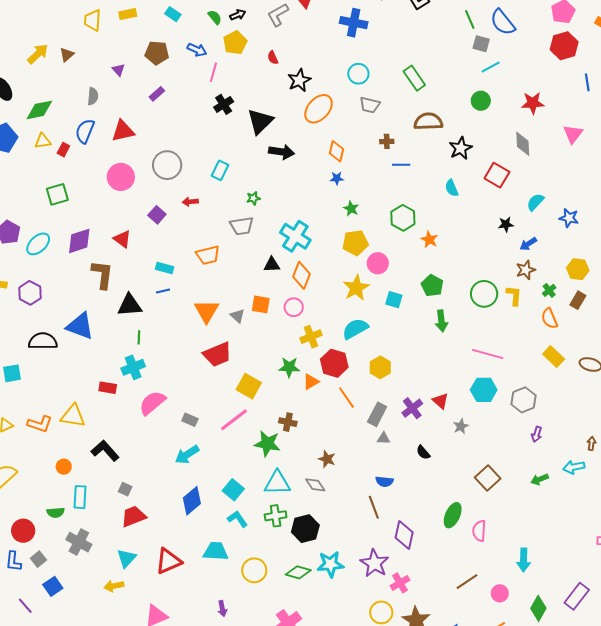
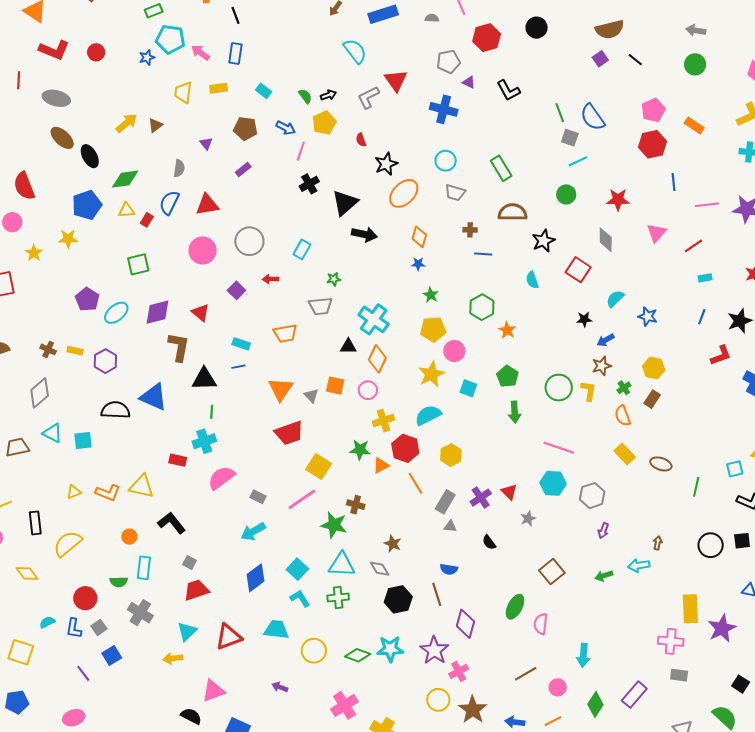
black hexagon: (305, 529) -> (398, 599), moved
purple arrow: (222, 609) -> (280, 687), turned 119

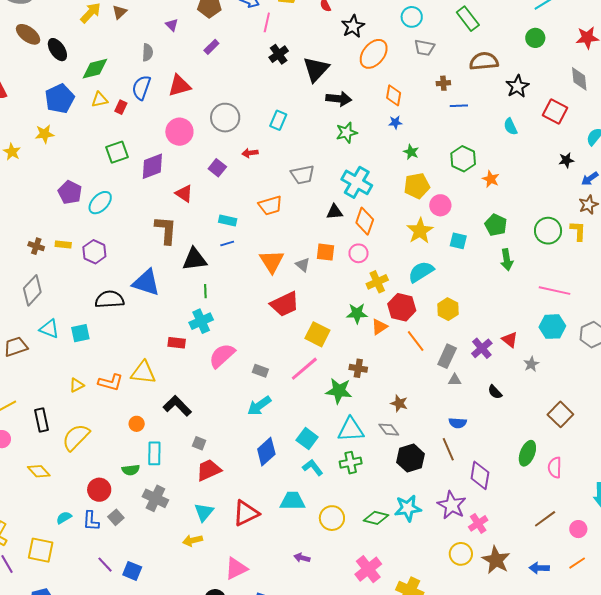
green star: (334, 279) -> (347, 133), moved, size x1.5
purple diamond: (157, 312) -> (152, 166), moved
blue square: (112, 656) -> (132, 571), moved, turned -30

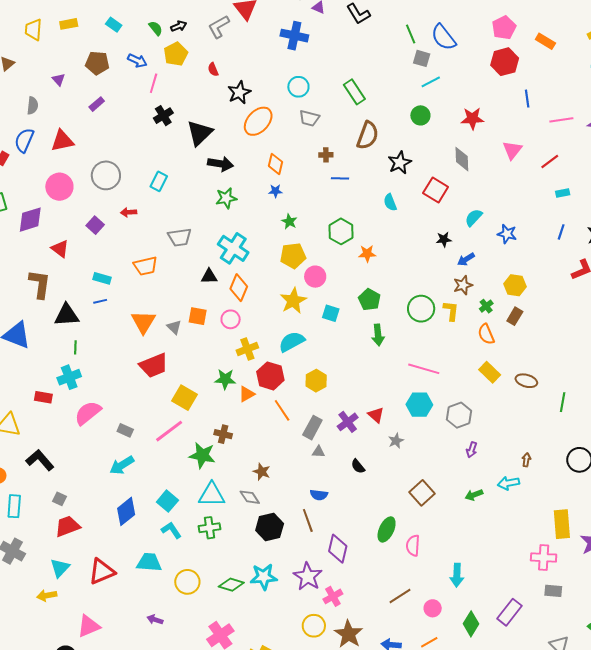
brown semicircle: (484, 61) -> (368, 135), turned 112
orange star: (491, 179) -> (367, 254), turned -30

